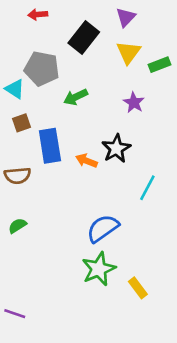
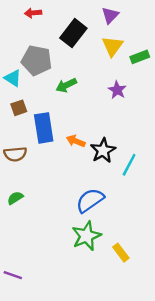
black star: (116, 148) -> (103, 150), moved

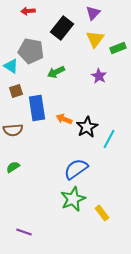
purple line: (13, 275) -> (24, 232), moved

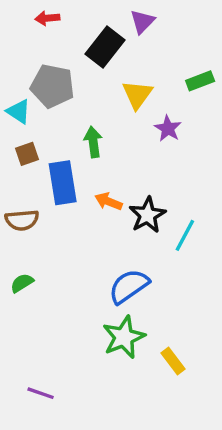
purple triangle: (93, 13) -> (142, 22), moved
yellow triangle: (95, 39) -> (137, 95), moved
green arrow: (56, 72) -> (93, 142), moved, turned 108

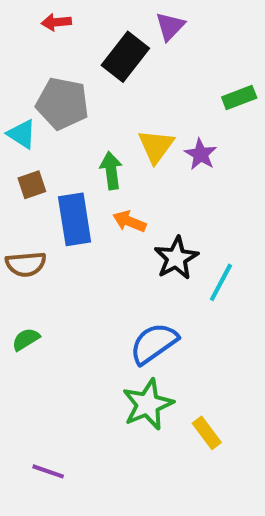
yellow triangle: (137, 95) -> (156, 146), moved
orange arrow: (108, 201) -> (129, 221), moved

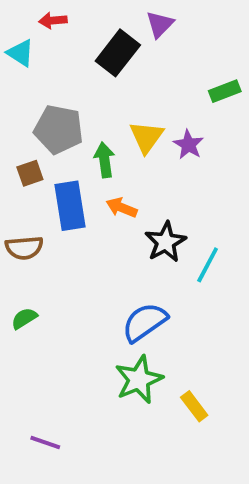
gray pentagon: (62, 103) -> (59, 129), moved
cyan triangle: (22, 134) -> (20, 53), moved

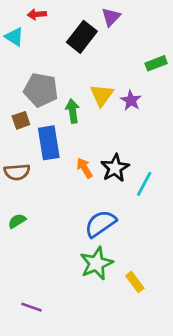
orange arrow: (122, 208) -> (85, 168), moved, turned 36

